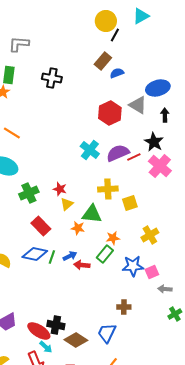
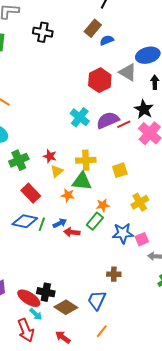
black cross: (52, 78) -> (43, 32), moved
yellow cross: (108, 189) -> (86, 160), moved

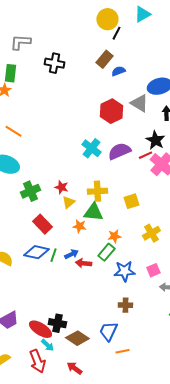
red line: (124, 124) -> (145, 155), moved
blue star: (123, 233) -> (124, 271), moved
orange line: (102, 331) -> (122, 351), moved, turned 40

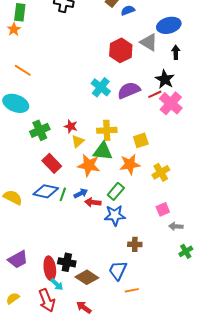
orange star: (79, 226) -> (89, 165), size x1.6
orange star: (114, 236) -> (130, 164), moved, size x1.5
blue star: (124, 271) -> (115, 215), moved
red ellipse: (40, 329) -> (50, 268), turned 50

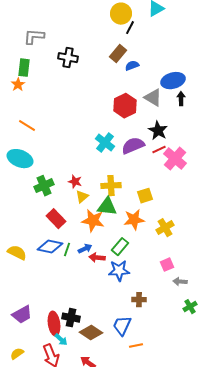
black arrow: (176, 52) -> (181, 99), moved
black star: (165, 79) -> (158, 131), moved

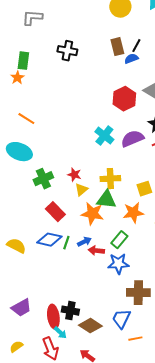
black line: (130, 28) -> (136, 46), moved
gray L-shape: (34, 37) -> (32, 18), moved
brown rectangle: (118, 54) -> (117, 47), turned -54
brown cross: (139, 300) -> (138, 293), size x1.6

